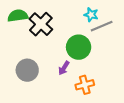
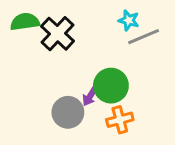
green circle: (79, 47) -> (111, 86), moved
gray circle: (27, 70) -> (68, 112), moved

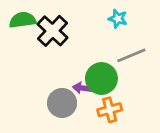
gray line: (144, 37) -> (131, 55), moved
purple arrow: (90, 96) -> (82, 88), turned 66

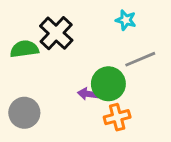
green semicircle: (23, 20) -> (24, 49), moved
gray circle: (62, 103) -> (24, 113), moved

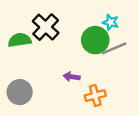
cyan star: (126, 20) -> (111, 22), moved
green circle: (108, 84) -> (95, 40), moved

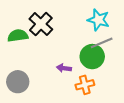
cyan star: (111, 22) -> (98, 20), size x1.5
green circle: (95, 40) -> (92, 57), moved

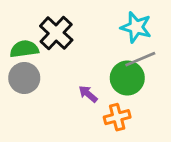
purple arrow: (64, 68) -> (88, 94), turned 32
gray circle: (18, 82) -> (24, 78), moved

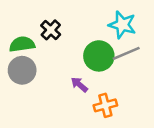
black cross: (56, 33) -> (51, 30), size x0.7
green circle: (127, 78) -> (99, 56), moved

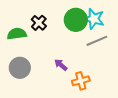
green circle: (99, 56) -> (76, 20), moved
gray circle: (22, 70) -> (20, 68), moved

